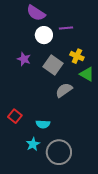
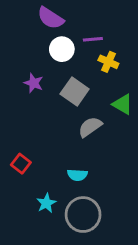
yellow cross: (77, 56) -> (108, 62), moved
cyan semicircle: (43, 124) -> (77, 175), moved

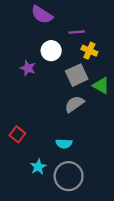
white circle: (62, 49) -> (51, 51), moved
gray square: (75, 92) -> (77, 75), moved, turned 30

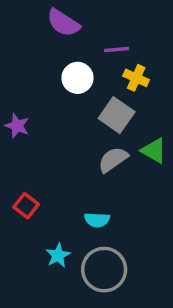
purple star: (28, 68) -> (17, 126), moved
gray square: (77, 75) -> (117, 115), turned -30
green triangle: (101, 86) -> (154, 151), moved

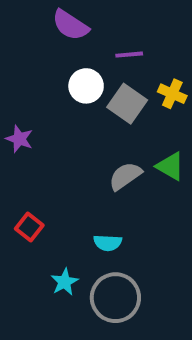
yellow cross: (136, 78) -> (172, 94), moved
gray square: (117, 115) -> (127, 104), moved

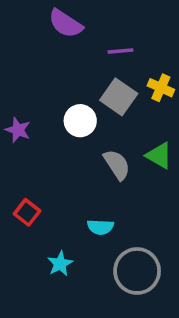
white circle: (86, 86) -> (80, 121), moved
gray semicircle: (125, 176) -> (117, 165), turned 92
gray circle: (115, 298) -> (137, 271), moved

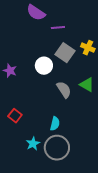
purple line: (121, 51) -> (58, 28), moved
cyan semicircle: (100, 227) -> (55, 124), turned -80
gray circle: (137, 271) -> (57, 148), moved

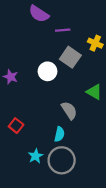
yellow cross: (88, 48) -> (95, 43), moved
gray semicircle: (64, 90) -> (69, 110), moved

